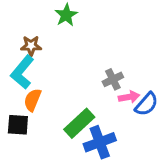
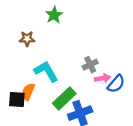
cyan L-shape: (22, 72) -> (46, 71), moved, turned 110
orange semicircle: (33, 100) -> (28, 92), moved

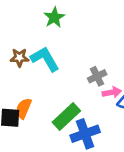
brown star: (27, 39) -> (19, 58), moved
cyan L-shape: (46, 71) -> (45, 59), moved

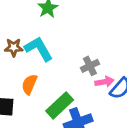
orange semicircle: (24, 108) -> (29, 84), moved

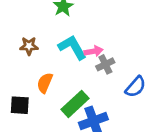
cyan L-shape: (39, 49) -> (72, 47), moved
pink arrow: (104, 82) -> (93, 51), moved

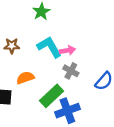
gray cross: (105, 64) -> (71, 71), moved, turned -35
orange semicircle: (45, 83) -> (25, 78), turned 48

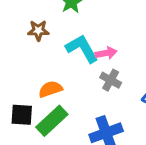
brown star: (12, 46) -> (38, 30), moved
green rectangle: (52, 96) -> (52, 121), moved

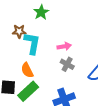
cyan L-shape: (82, 49) -> (32, 43), moved, turned 40
orange semicircle: (50, 89) -> (27, 70), turned -98

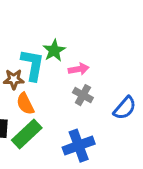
green star: (41, 12) -> (54, 50), moved
brown star: (19, 31) -> (14, 79), moved

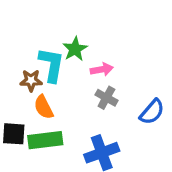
green rectangle: (27, 134) -> (45, 140), turned 36

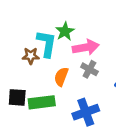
pink arrow: (102, 69) -> (86, 47), size x1.5
orange semicircle: (44, 107) -> (61, 77), moved, turned 48

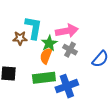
green star: (65, 31) -> (49, 43), moved
green rectangle: (42, 102) -> (44, 78), moved

